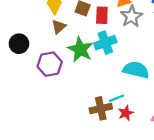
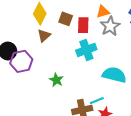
green star: (80, 49) -> (56, 80), moved, size x0.6
purple hexagon: (50, 64) -> (21, 61), moved

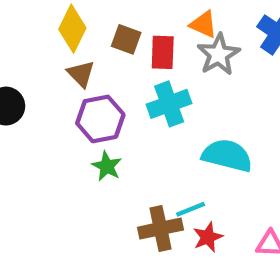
orange triangle: (103, 12) -> (203, 24), turned 40
brown triangle: (44, 35) -> (81, 74), turned -32
purple hexagon: (21, 61) -> (100, 119), moved

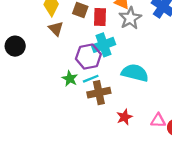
purple hexagon: (100, 119) -> (88, 57), moved
cyan line: (191, 209) -> (91, 79), moved
brown cross: (161, 229) -> (99, 93), moved

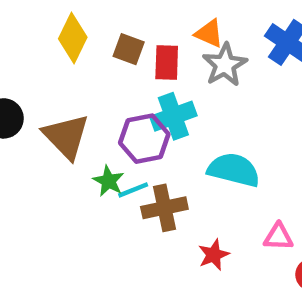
brown triangle: (56, 29) -> (66, 136), moved, size x1.6
cyan line: (91, 79) -> (133, 190), moved
pink triangle: (158, 120) -> (278, 237), moved

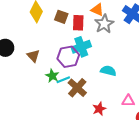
brown triangle: (66, 136) -> (33, 56), size x0.6
cyan semicircle: (234, 170) -> (108, 71), size x0.7
brown cross: (164, 208) -> (77, 88), turned -36

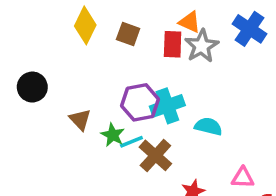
red rectangle: (78, 23) -> (173, 44), moved
cyan cross: (81, 47) -> (167, 106), moved
brown triangle: (33, 56) -> (80, 120), moved

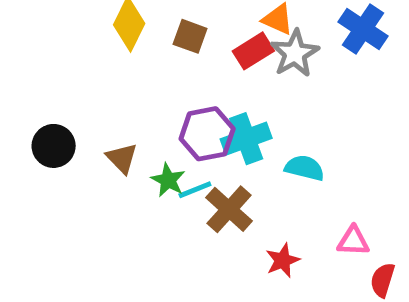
red rectangle: (173, 44) -> (253, 51), turned 56
black circle: (32, 87) -> (54, 146), moved

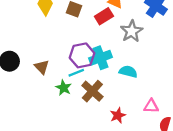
gray star: (295, 53) -> (132, 31), moved
green star: (168, 180) -> (64, 88), moved
cyan line: (195, 190) -> (76, 73), moved

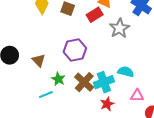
cyan cross: (100, 58) -> (104, 82), moved
cyan semicircle: (128, 72) -> (126, 72), moved
cyan line: (76, 73) -> (46, 95), moved

